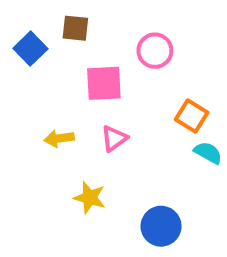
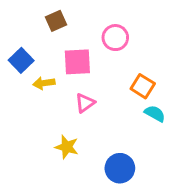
brown square: (75, 28) -> (56, 21), turned -30
blue square: (30, 49) -> (21, 60), moved
yellow arrow: (59, 138) -> (44, 83), moved

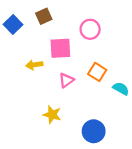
blue square: (21, 60) -> (13, 25), moved
orange square: (143, 86) -> (97, 72), moved

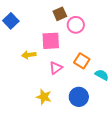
brown square: (44, 16) -> (60, 14), moved
blue circle: (94, 131) -> (79, 97), moved

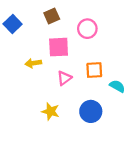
brown square: (60, 14) -> (52, 16), moved
orange square: (82, 61) -> (94, 70), turned -35

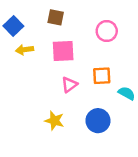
brown square: (52, 16) -> (56, 17), turned 35
pink circle: (87, 29) -> (107, 31), moved
yellow arrow: (33, 63) -> (25, 50), moved

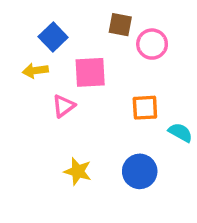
brown square: (56, 17) -> (120, 25), moved
blue square: (13, 26) -> (53, 37), moved
pink triangle: (69, 85) -> (64, 106), moved

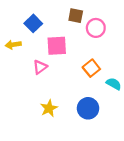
yellow arrow: (35, 71) -> (13, 45), moved
orange square: (145, 108) -> (91, 68), turned -36
yellow star: (78, 171) -> (49, 108), turned 30

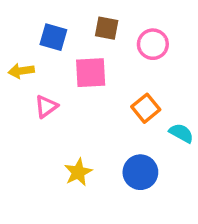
brown square: (76, 16) -> (107, 28), moved
blue square: (33, 23) -> (53, 37), turned -30
pink triangle: (40, 67) -> (46, 106), moved

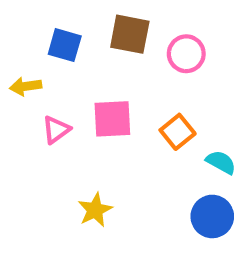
brown square: (107, 28) -> (130, 34), size x1.4
pink square: (91, 73) -> (112, 119), moved
blue circle: (140, 172) -> (212, 216), moved

